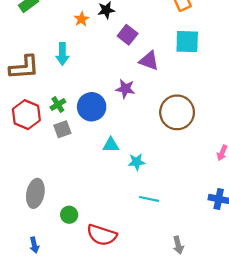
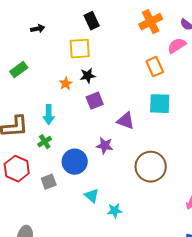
purple square: (128, 35) -> (95, 101), moved, turned 30
green cross: (58, 105) -> (45, 142), moved
cyan triangle: (111, 145) -> (92, 196), turned 42

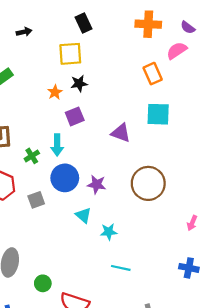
orange cross: (151, 22) -> (148, 24), turned 30
purple square: (95, 101) -> (75, 116), moved
cyan arrow: (49, 115) -> (57, 145), moved
purple star: (105, 146) -> (97, 184), moved

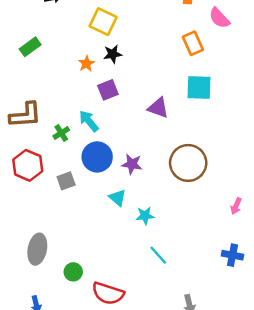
pink semicircle: (177, 51) -> (219, 18), turned -100
yellow square: (70, 54) -> (103, 22), turned 30
cyan arrow: (57, 145) -> (89, 121), turned 140
cyan line: (121, 268) -> (158, 255), turned 36

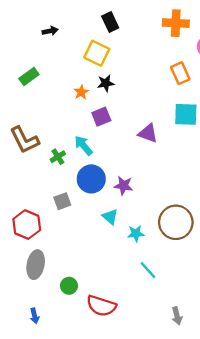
brown L-shape: (25, 115) -> (24, 140), turned 68
brown circle: (188, 163) -> (176, 222), moved
red hexagon: (28, 165) -> (27, 225), moved

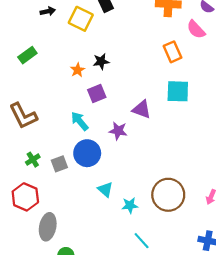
yellow square: (97, 53) -> (81, 19), moved
green cross: (58, 157) -> (33, 160), moved
purple star: (124, 186) -> (118, 131), moved
gray square: (62, 201) -> (59, 164), moved
gray ellipse: (36, 265) -> (48, 227), moved

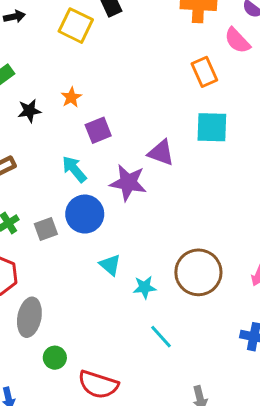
black arrow: (48, 11) -> (14, 17), moved
black star: (101, 61) -> (29, 111), moved
purple star: (118, 131) -> (128, 183), size x1.4

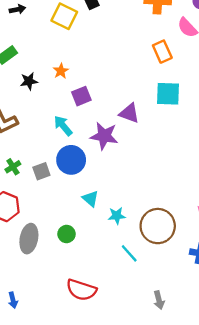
brown circle: (198, 272) -> (158, 226), moved
green circle: (55, 358) -> (67, 234), moved

